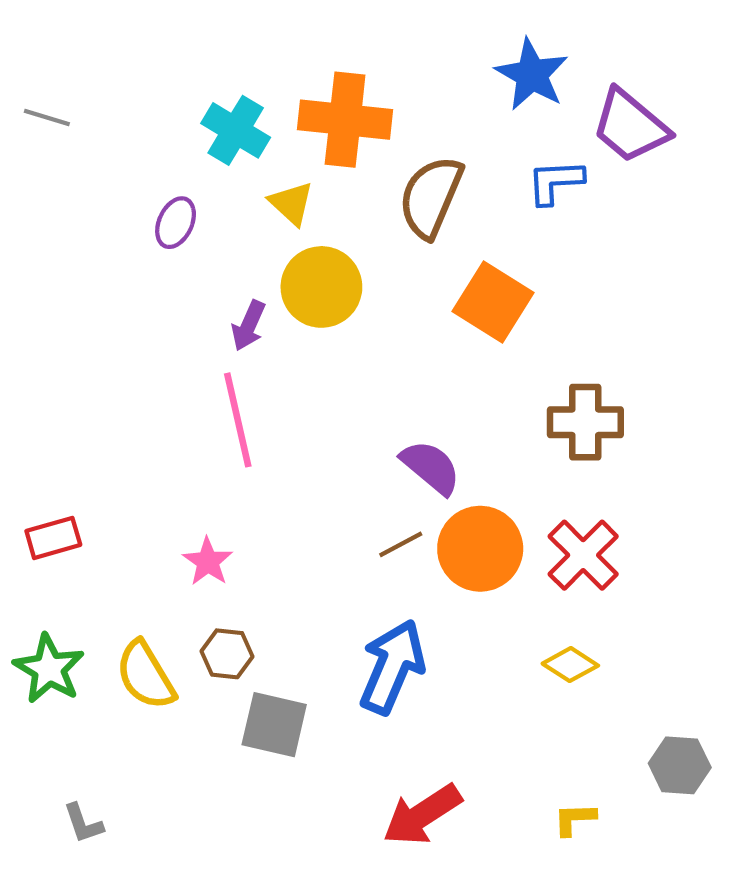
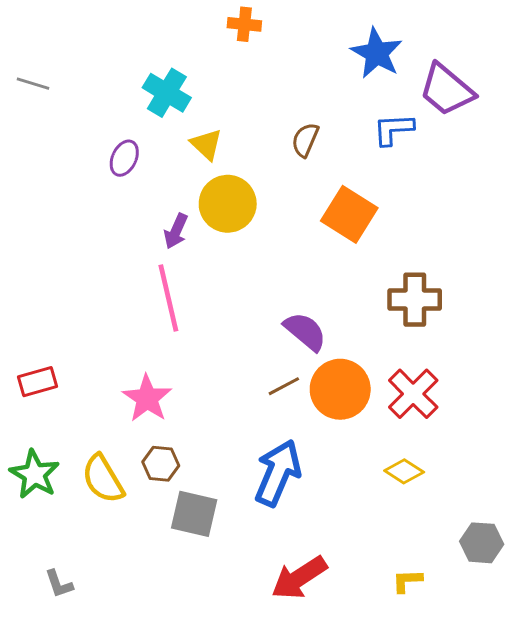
orange cross: (345, 120) -> (244, 24), moved, size x0.5
brown semicircle: (431, 197) -> (305, 140), size x0.6
pink star: (208, 562) -> (147, 398), size x1.4

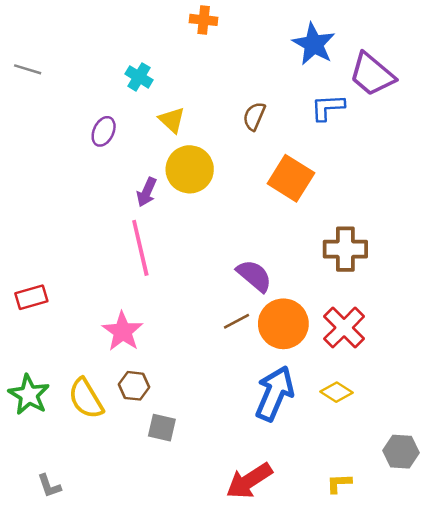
cyan cross: (167, 93) -> (139, 77), size x0.7
red rectangle: (38, 382) -> (31, 297), moved
blue arrow: (278, 473) -> (274, 393), moved
gray square: (194, 514) -> (162, 428), size x0.7

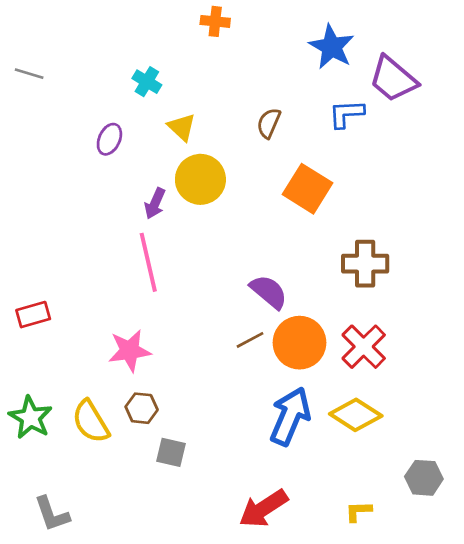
pink star: (123, 331) -> (130, 351), turned 30
yellow diamond: (336, 392) -> (356, 415), size x1.5
gray L-shape: (49, 486) -> (52, 514), size x1.4

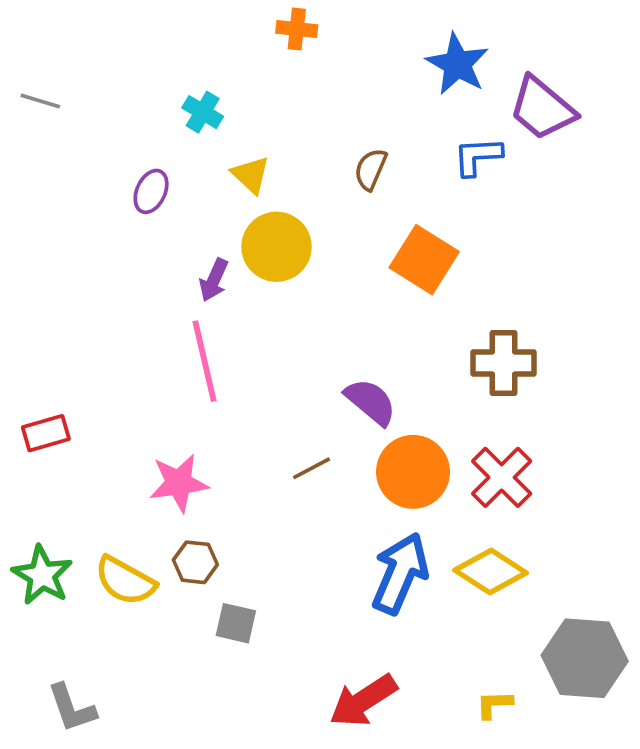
brown line: (250, 340) -> (312, 468), moved
yellow semicircle: (91, 422) -> (125, 581), turned -30
gray hexagon: (424, 478) -> (585, 658), size x1.6

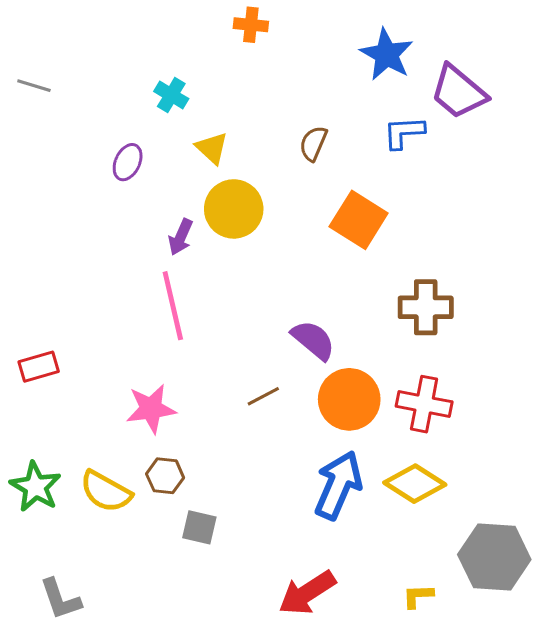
red cross: (502, 477) -> (424, 404), turned -34

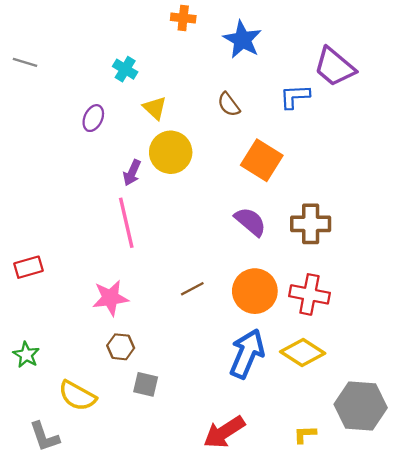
blue star: (387, 54) -> (242, 40), moved
brown semicircle: (313, 143) -> (229, 104), turned -60
purple semicircle: (313, 340) -> (250, 222), moved
green star: (35, 487) -> (26, 355), size x0.7
yellow semicircle: (106, 491) -> (77, 396), moved

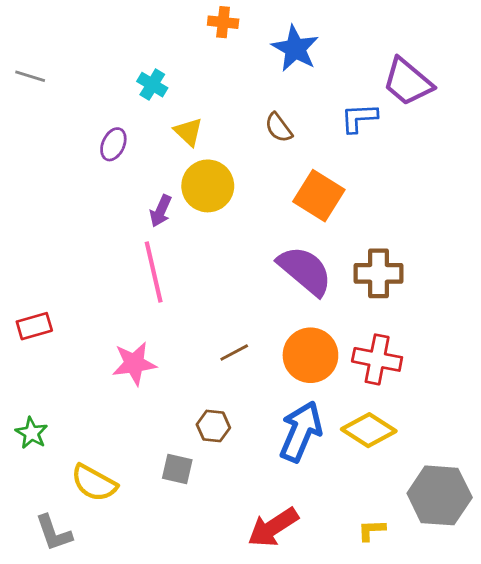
purple semicircle: (250, 222) -> (305, 271), size x1.4
brown hexagon: (121, 347) -> (213, 426), moved

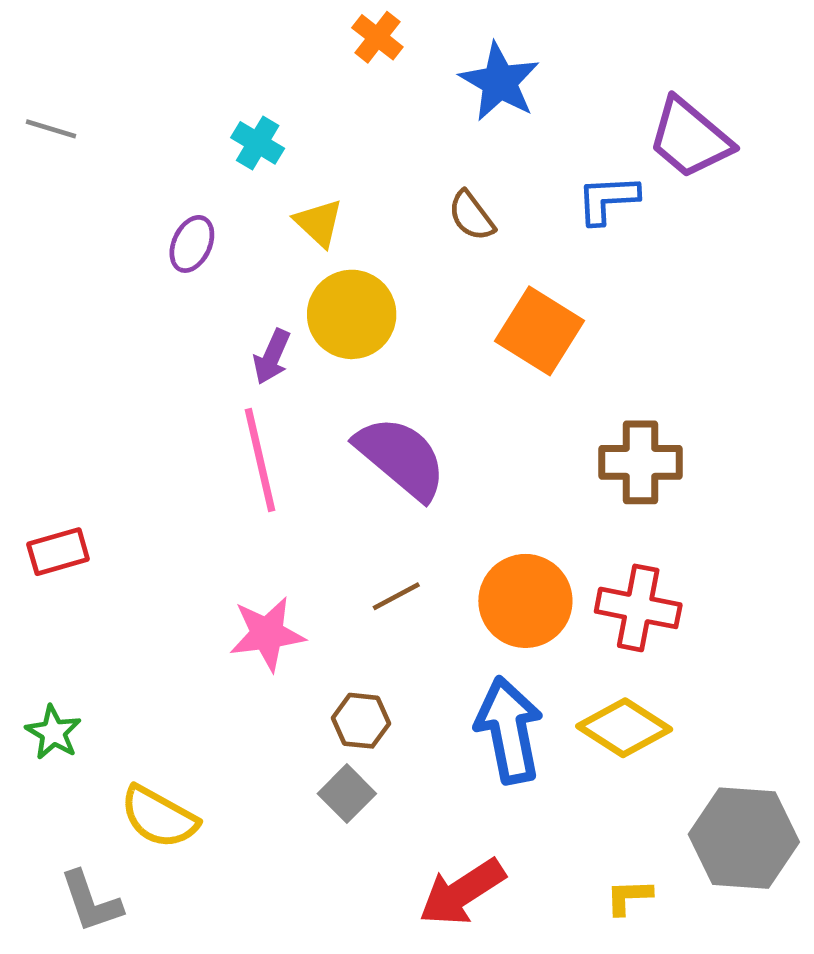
orange cross: (223, 22) -> (377, 37), turned 32
purple semicircle: (305, 271) -> (401, 458), moved
pink star: (134, 364) -> (267, 634), moved
blue arrow: (301, 432) -> (509, 730), turned -34
gray square: (177, 469) -> (347, 794), moved, turned 32

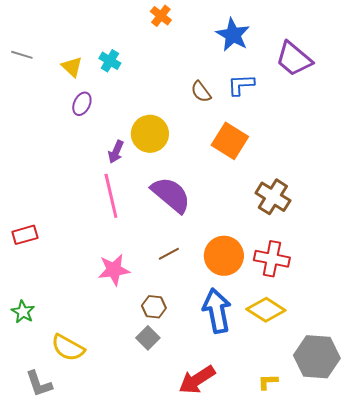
blue star: (500, 82) -> (233, 35), moved
blue L-shape: (608, 199) -> (241, 85), moved
yellow triangle: (319, 223) -> (72, 67), moved
brown cross: (640, 462) -> (273, 197), turned 32

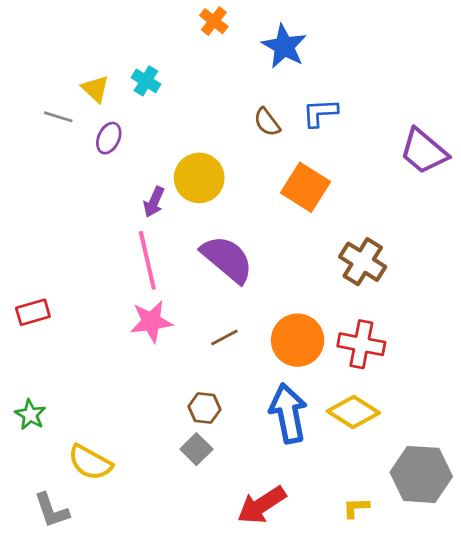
blue star: (233, 35) -> (284, 46), moved
gray line: (22, 55) -> (58, 117), moved
purple trapezoid: (294, 59) -> (424, 151), moved
pink star: (114, 270) -> (151, 322), moved

